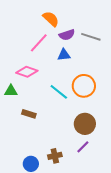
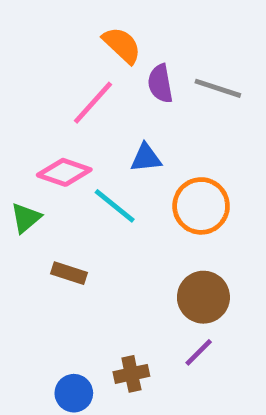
purple semicircle: (67, 35) -> (160, 84), turned 98
blue triangle: (64, 55) -> (146, 158), moved
green triangle: (11, 91) -> (26, 218), turned -40
cyan line: (59, 92) -> (115, 206), moved

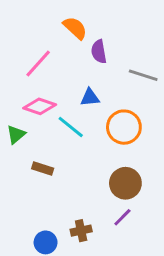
gray line: (218, 88) -> (143, 75), moved
pink line: (93, 103) -> (38, 63), moved

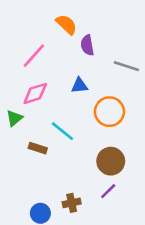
pink diamond: (40, 106) -> (35, 93), turned -36
cyan line: (71, 127) -> (63, 131), moved

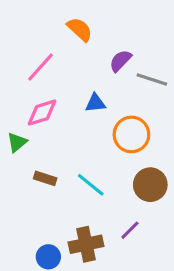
purple semicircle: (87, 45) -> (120, 61), moved, turned 54
cyan line: (63, 131) -> (91, 185), moved
brown circle: (111, 161) -> (150, 185), moved
brown cross: (72, 203) -> (86, 244), size x1.5

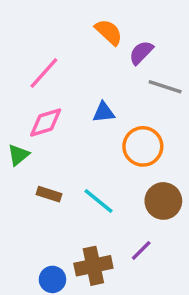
orange semicircle: (80, 29) -> (109, 32), moved
purple semicircle: (120, 61) -> (141, 53), moved

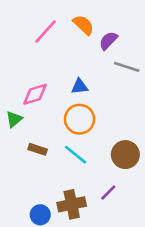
pink line: (44, 73) -> (45, 31), moved
orange circle: (143, 146) -> (80, 119), moved

